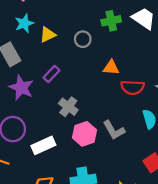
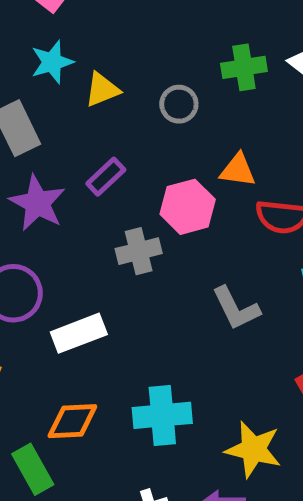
gray cross: (68, 107) -> (139, 251), turned 36
pink hexagon: (85, 134) -> (188, 207), moved

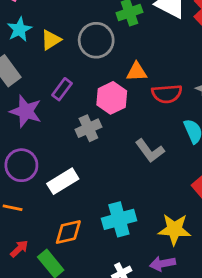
gray circle: (179, 104) -> (96, 40), size x1.6

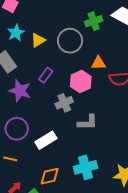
gray L-shape: (150, 151) -> (88, 122), moved, turned -55

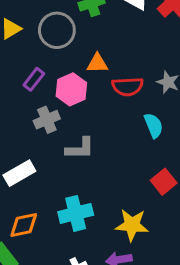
purple rectangle: (46, 75) -> (34, 79), moved

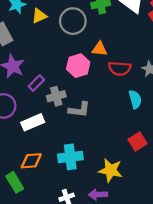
purple rectangle: (34, 79) -> (36, 83), moved
gray cross: (47, 120) -> (56, 96), moved

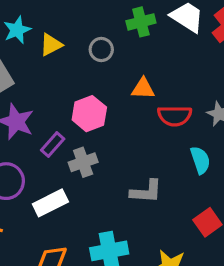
gray circle: (73, 21) -> (101, 50), size x0.6
pink hexagon: (78, 66) -> (89, 114), moved
gray L-shape: (79, 110) -> (146, 191), moved

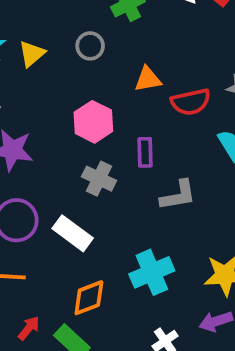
purple rectangle: (53, 144) -> (145, 152), moved, turned -30
gray cross: (83, 162) -> (99, 179), turned -32
white rectangle: (50, 203) -> (73, 233), turned 76

